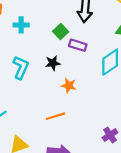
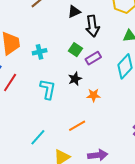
purple rectangle: (78, 45) -> (93, 58), turned -35
orange line: (55, 116) -> (77, 126), moved

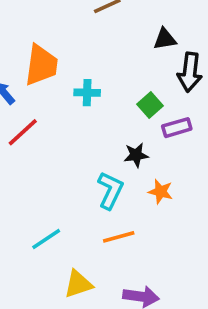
cyan L-shape: (48, 89) -> (110, 190), moved

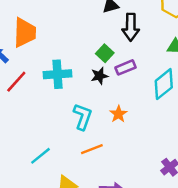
cyan cross: (87, 93) -> (58, 74), moved, size x1.5
black star: (136, 155) -> (99, 76), moved
orange star: (161, 192) -> (118, 114), turned 30

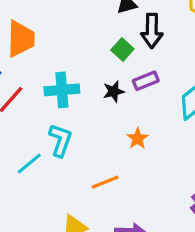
green square: (105, 53) -> (122, 50), moved
cyan L-shape: (83, 117) -> (60, 140), moved
cyan line: (41, 156) -> (29, 163), moved

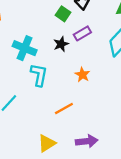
cyan cross: (62, 90) -> (25, 48), turned 35
cyan L-shape: (60, 140) -> (39, 75), moved

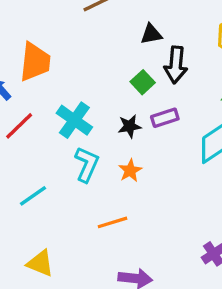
orange star: (82, 75) -> (130, 171), moved
yellow triangle: (47, 143) -> (40, 263), moved, turned 42

